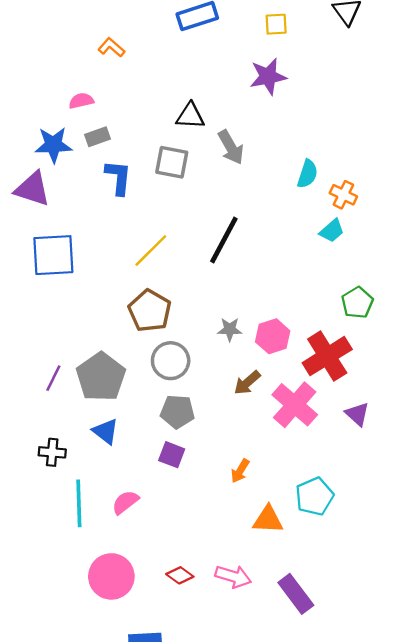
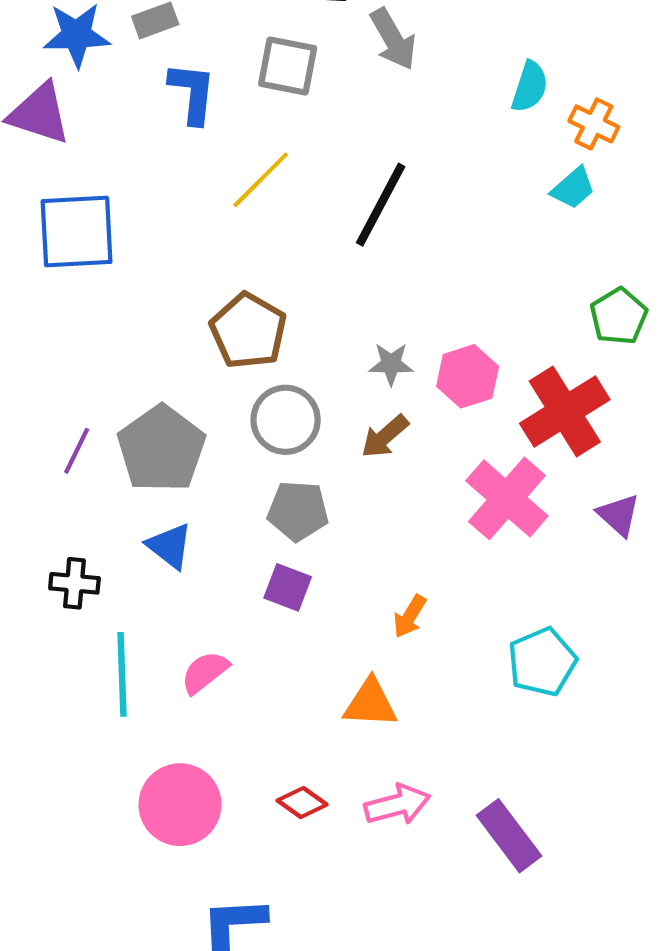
yellow line: (151, 250) -> (261, 180), moved
brown arrow: (247, 383) -> (385, 436), moved
orange triangle: (268, 520) -> (370, 703), moved
pink arrow: (233, 576) -> (397, 805), turned -32

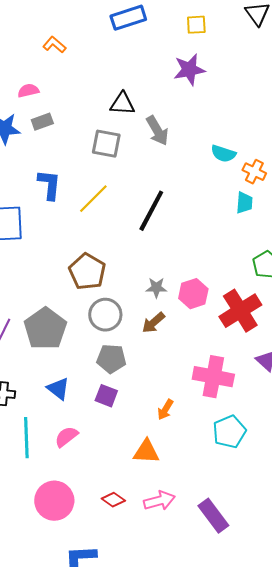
cyan semicircle: (530, 87) -> (223, 154), turned 90
blue L-shape: (192, 93) -> (49, 185), moved
cyan trapezoid: (573, 188) -> (244, 203), turned -45
pink cross: (507, 498) -> (213, 377), moved, turned -30
blue triangle: (170, 546) -> (58, 389), moved

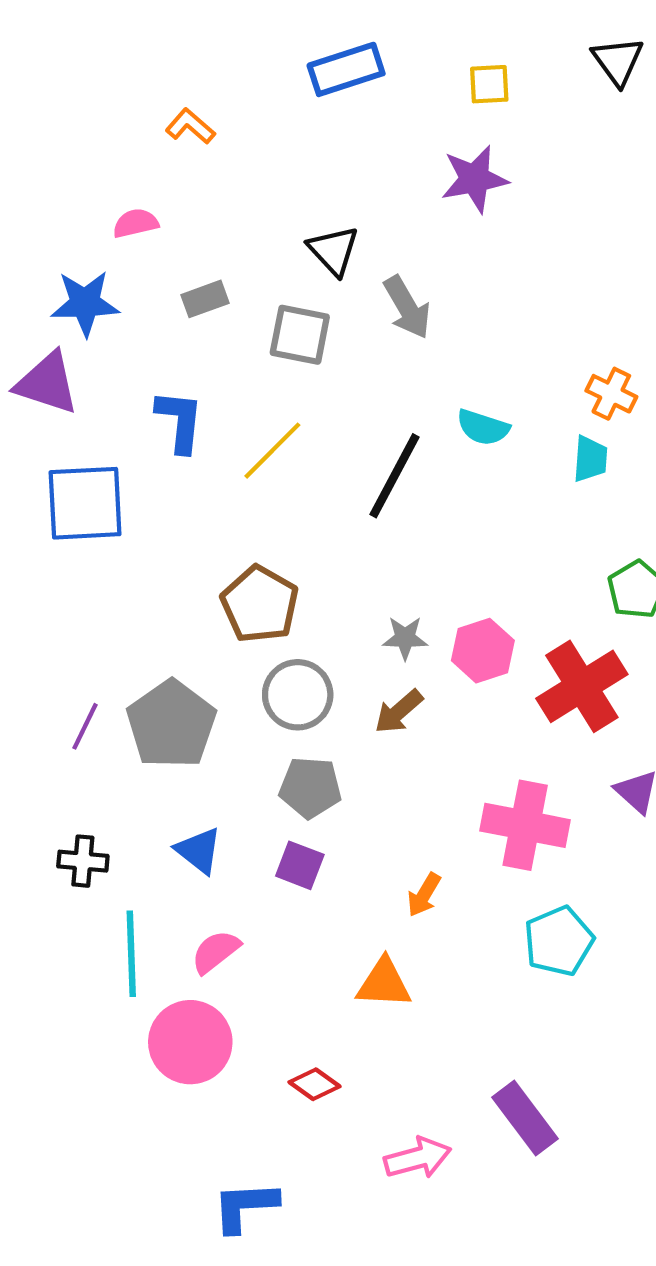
black triangle: (122, 104) -> (333, 251), turned 44
gray rectangle: (42, 122) -> (205, 299), moved
cyan semicircle: (223, 154) -> (483, 427), moved
pink circle: (54, 501) -> (190, 1042), moved
pink arrow: (159, 501) -> (418, 1158), moved

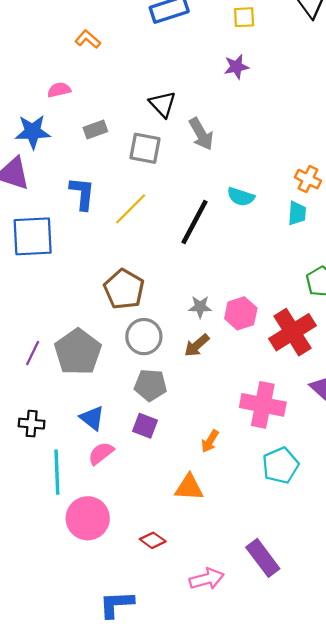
purple star: (475, 179) -> (236, 67), size x0.7
pink semicircle: (216, 952) -> (101, 453), moved

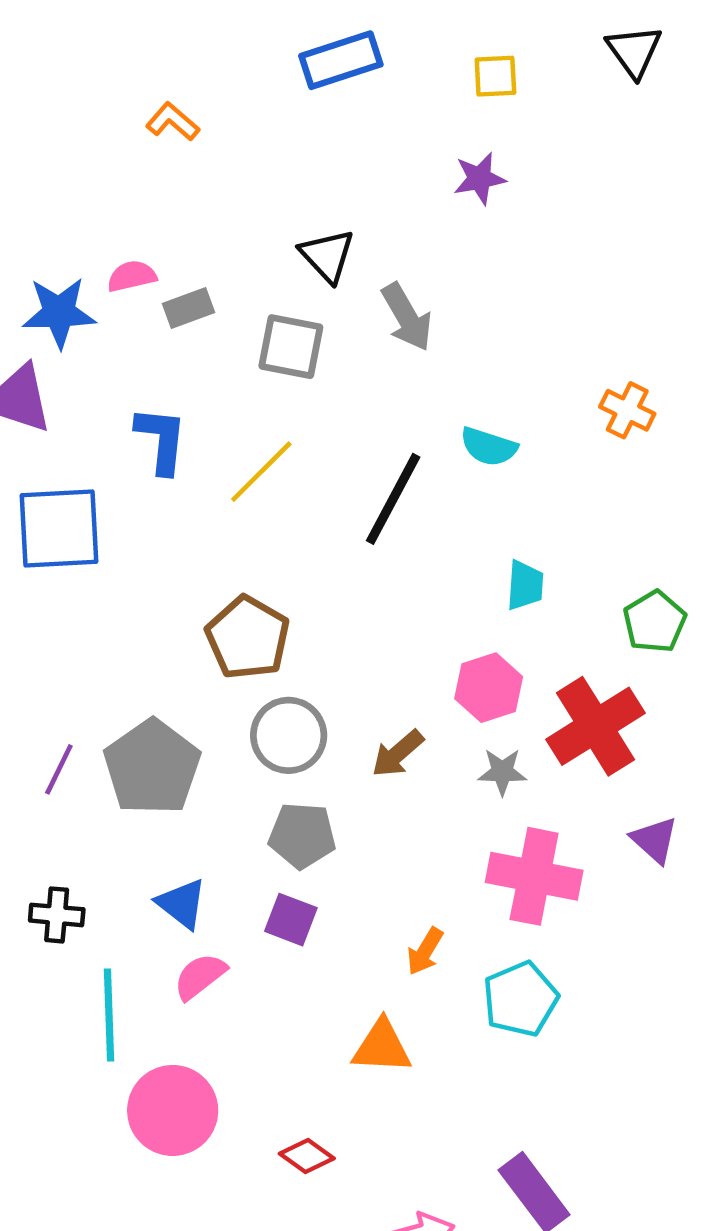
pink semicircle: (59, 90) -> (132, 276), moved
cyan trapezoid: (297, 213) -> (525, 585), moved
gray star: (200, 307) -> (502, 772), moved
cyan pentagon: (280, 465) -> (520, 999), moved

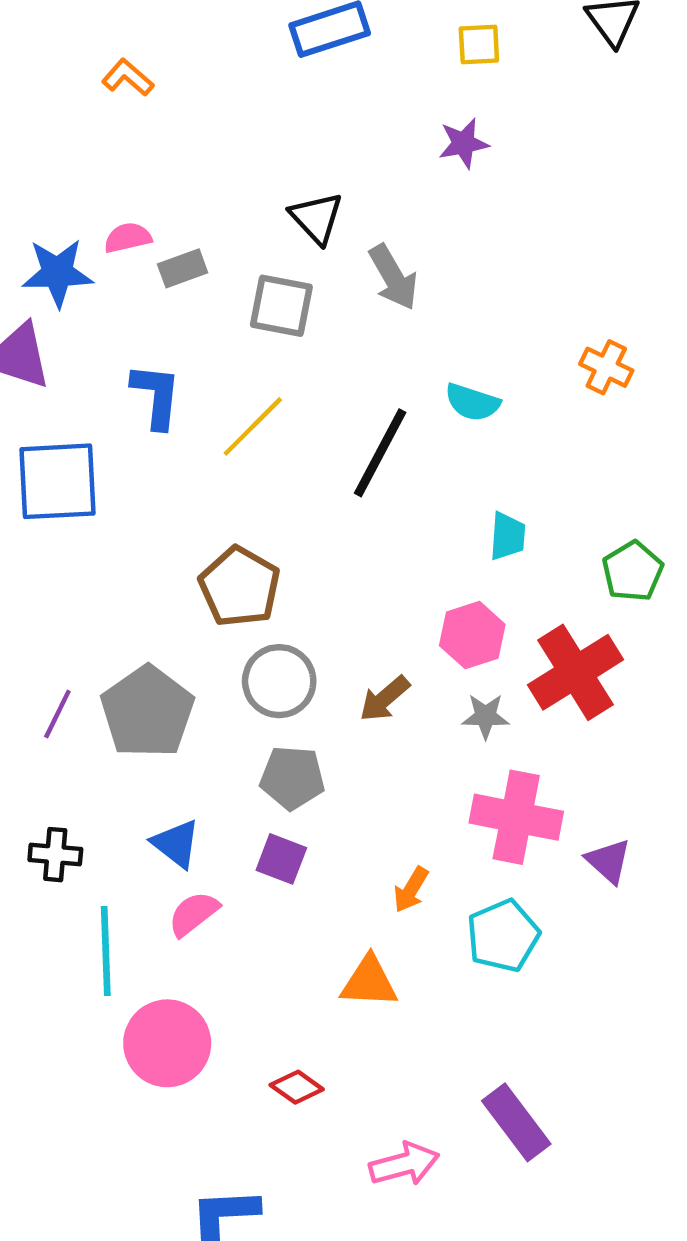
orange L-shape: (173, 122) -> (128, 77), moved
purple triangle: (655, 840) -> (608, 861), moved

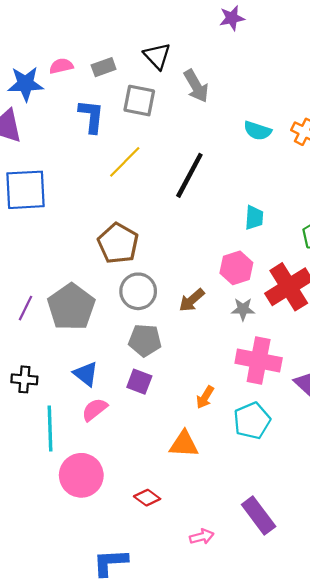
gray rectangle: (183, 268) -> (104, 67), moved
blue L-shape: (156, 396) -> (91, 116), moved
cyan semicircle: (472, 402) -> (257, 131), moved
pink arrow: (404, 1164) -> (202, 537), size x0.7

